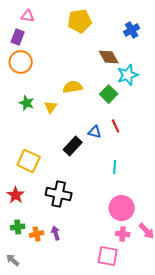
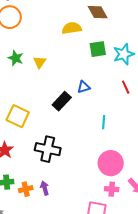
cyan star: (128, 75) -> (124, 54), moved
yellow semicircle: (73, 87) -> (72, 28), moved
green square: (109, 94) -> (98, 49), turned 36
red line: (116, 126) -> (126, 87), moved
blue triangle: (95, 132) -> (84, 87), turned -32

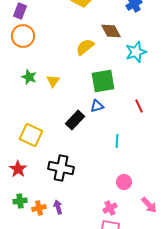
yellow semicircle: (72, 28) -> (85, 47), turned -30
green square: (98, 49) -> (103, 81), moved, size x1.4
cyan star: (124, 54) -> (136, 52), moved
pink circle: (111, 163) -> (124, 182), size x0.6
pink cross: (112, 189) -> (110, 208), moved, turned -32

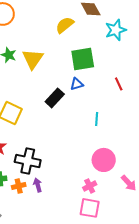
yellow triangle: (53, 81) -> (33, 59), size x1.6
black cross: (61, 168) -> (28, 161), moved
pink circle: (124, 182) -> (104, 160), size x1.5

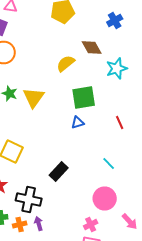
black rectangle: (55, 98) -> (59, 172), moved
cyan line: (97, 119) -> (109, 164), moved, turned -48

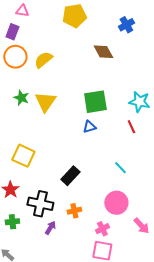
yellow semicircle: (66, 64) -> (43, 60), moved
cyan star: (117, 68) -> (139, 102), moved, turned 30
orange cross: (20, 224) -> (74, 211), moved
purple arrow: (39, 224) -> (50, 228), turned 48

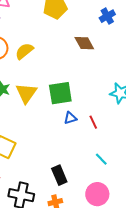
green square: (95, 102) -> (60, 93), moved
red line: (131, 127) -> (93, 122), moved
black rectangle: (70, 176) -> (59, 175), moved, turned -66

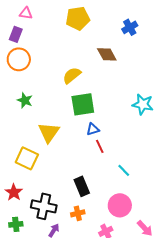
yellow semicircle: (24, 51) -> (72, 75), moved
yellow triangle: (26, 93) -> (49, 132), moved
red line: (93, 122) -> (100, 146), moved

